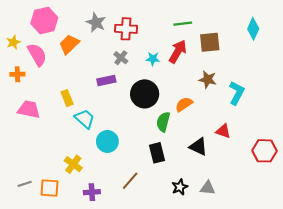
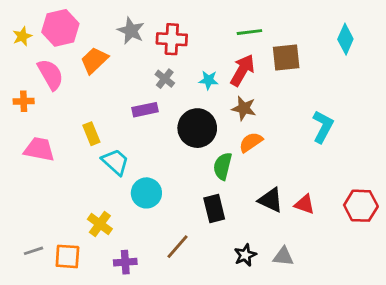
yellow star: (13, 42) -> (22, 36), moved
brown star: (208, 79) -> (244, 108), moved
red triangle: (223, 131) -> (304, 204), moved

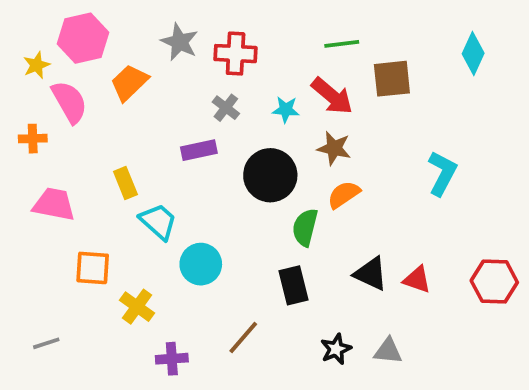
yellow star: (22, 36) -> (37, 65), moved
red arrow: (242, 70) -> (332, 96), turned 100
orange square: (67, 256) -> (93, 268), moved

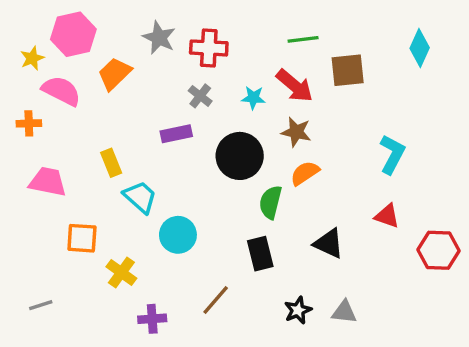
pink semicircle: (69, 102) -> (61, 91), turned -33
red triangle: (417, 280) -> (387, 216), moved

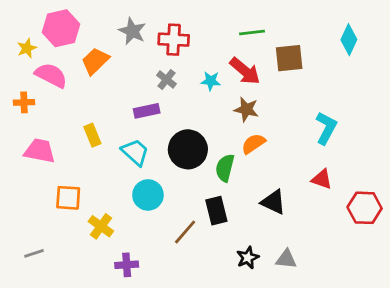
black circle: (240, 156) -> (188, 149), moved
cyan trapezoid: (140, 197) -> (135, 152), moved
brown line: (216, 300) -> (185, 232), moved

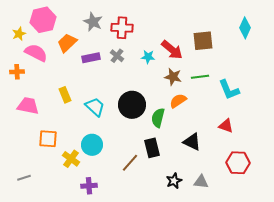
green line: (252, 33) -> (200, 77), moved
purple rectangle: (147, 111) -> (91, 58), moved
cyan L-shape: (326, 128) -> (229, 90), turned 130
cyan circle: (148, 195) -> (92, 145), moved
red hexagon: (365, 208) -> (238, 163), moved

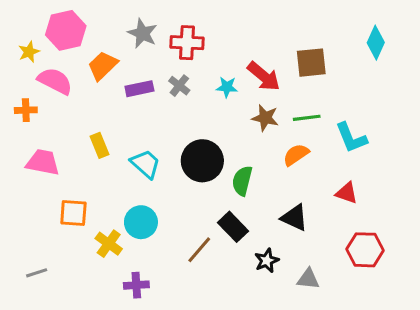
orange semicircle: (178, 101) -> (296, 155), moved
black rectangle: (152, 148) -> (233, 227), turned -30
black star: (174, 181) -> (267, 261), moved

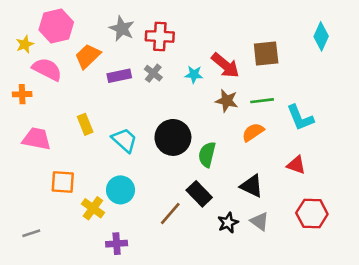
gray triangle: (308, 279) -> (259, 221), moved, turned 30

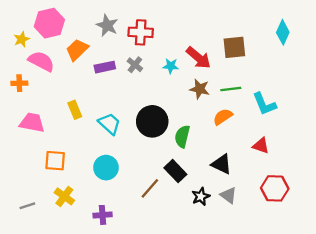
yellow cross: (93, 208) -> (64, 196), moved

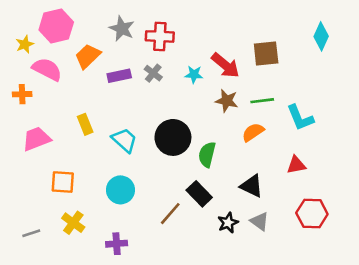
pink trapezoid: (32, 123) -> (37, 139), turned -32
red triangle: (261, 146) -> (296, 165), turned -30

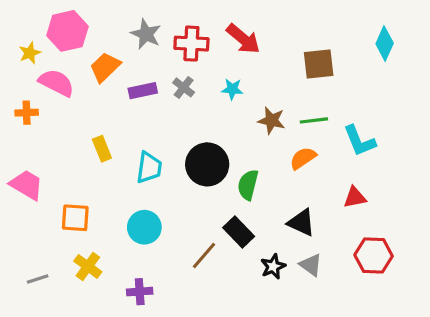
red arrow: (225, 65) -> (243, 39), moved
pink trapezoid: (37, 139) -> (27, 185), moved, turned 52
cyan trapezoid: (124, 140) -> (149, 168), turned 56

